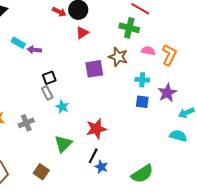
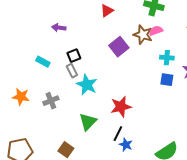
cyan rectangle: (18, 43) -> (43, 62), moved
pink semicircle: (148, 51) -> (156, 31), moved, turned -32
purple square: (94, 69) -> (119, 47), turned -30
cyan star: (62, 107) -> (87, 85), size x1.5

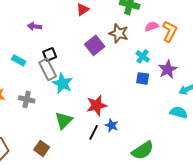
pink semicircle: (156, 31) -> (152, 26), moved
cyan cross: (167, 58) -> (143, 56), turned 32
gray rectangle: (72, 71) -> (48, 69), size x1.5
gray cross: (51, 101) -> (27, 99), turned 35
blue star: (126, 145) -> (112, 125), moved

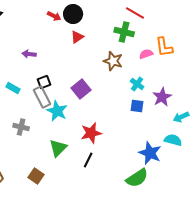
orange L-shape: (170, 31) -> (164, 47), moved, turned 145
purple square: (95, 45) -> (81, 89), moved
blue star: (112, 125) -> (150, 153), moved, size x1.6

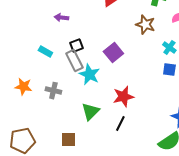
brown square: (36, 176) -> (68, 140), turned -35

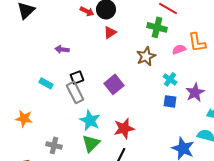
brown star: (145, 25) -> (146, 56), turned 30
cyan star: (89, 75) -> (90, 120), moved
gray cross: (53, 91) -> (54, 145), moved

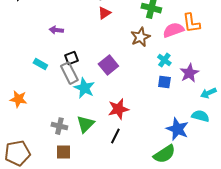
pink semicircle: (179, 49) -> (173, 30), size x1.5
cyan star: (90, 120) -> (84, 88), moved
gray cross: (54, 145) -> (59, 126), moved

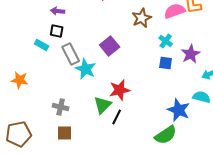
black square: (71, 58) -> (57, 31), moved, turned 32
green triangle: (85, 124) -> (103, 105), moved

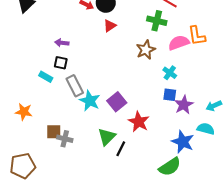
purple square: (110, 46) -> (117, 102), moved
purple star: (191, 54) -> (184, 105), moved
red star: (120, 90) -> (139, 122), moved, turned -30
brown square: (65, 133) -> (54, 132), moved

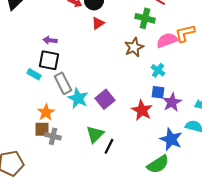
orange L-shape: (197, 36) -> (185, 33), turned 85
black square: (61, 63) -> (49, 60), size x1.5
orange star: (24, 112) -> (46, 112), moved, turned 30
red star: (139, 122) -> (142, 110), moved

